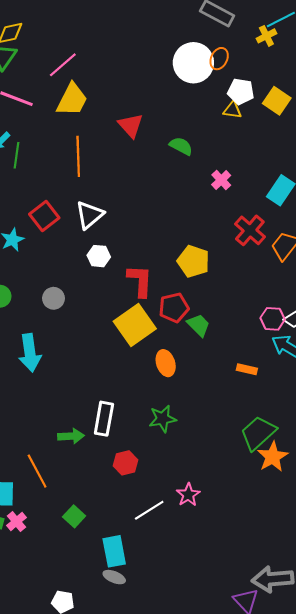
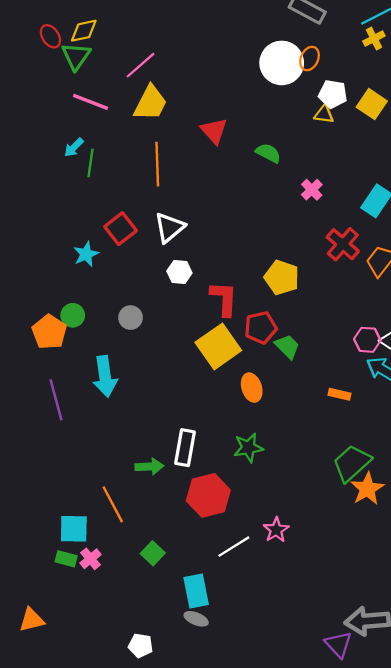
yellow cross: (266, 36) -> (374, 39), moved
red hexagon: (126, 463) -> (208, 495), size x1.6

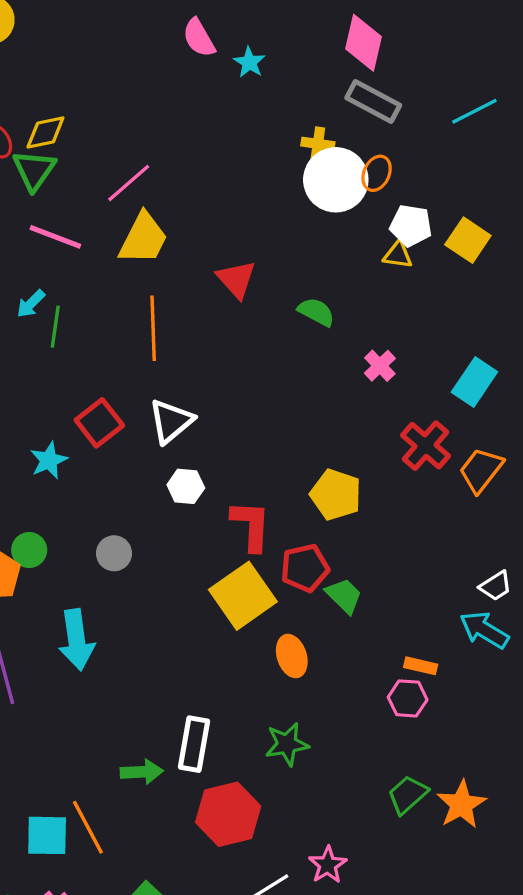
yellow cross: (374, 39) -> (318, 144), moved, turned 35
pink hexagon: (367, 340) -> (408, 698), moved
green trapezoid: (352, 463) -> (408, 795), moved, size x0.7
cyan square: (74, 529) -> (47, 835), moved

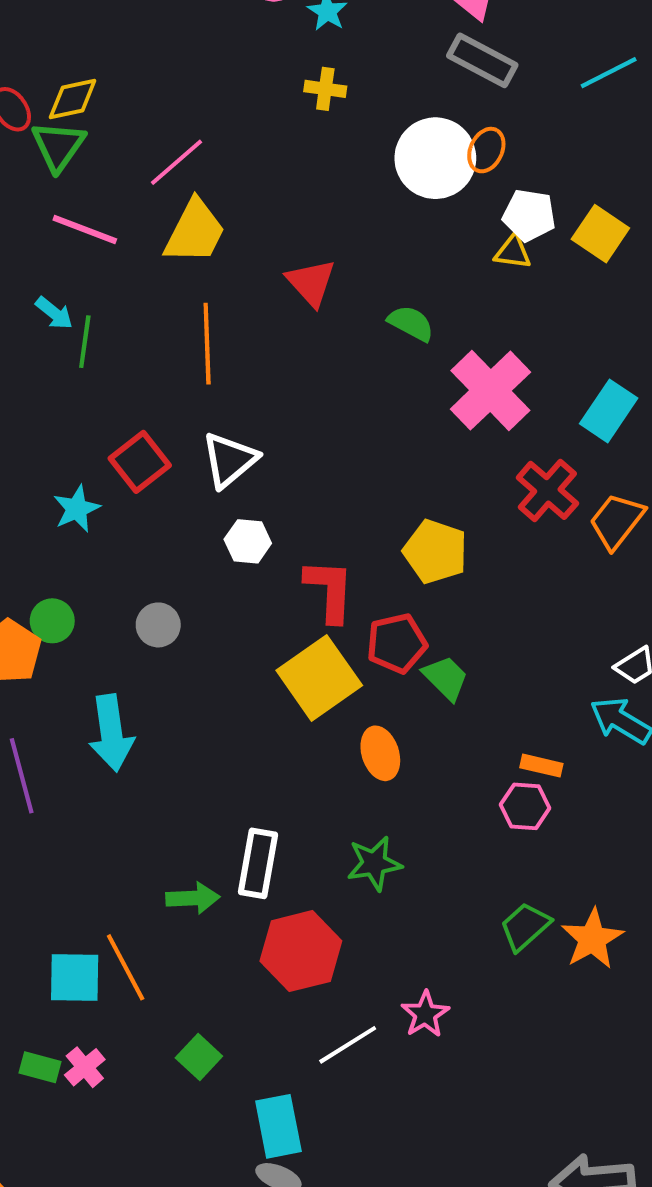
yellow cross: (318, 144) -> (325, 89), moved
cyan arrow: (31, 304) -> (54, 313), turned -96
pink cross: (380, 366) -> (490, 391), size x2.0

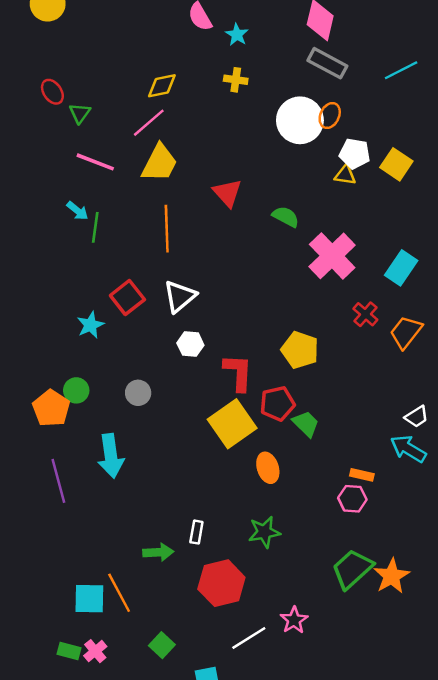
yellow diamond: (73, 99) -> (162, 86), moved
green triangle: (58, 146) -> (80, 113), size x0.7
red cross: (547, 490) -> (365, 314), size x0.7
white rectangle: (258, 863) -> (196, 532), size x0.6
green trapezoid: (525, 927) -> (352, 569), size x1.4

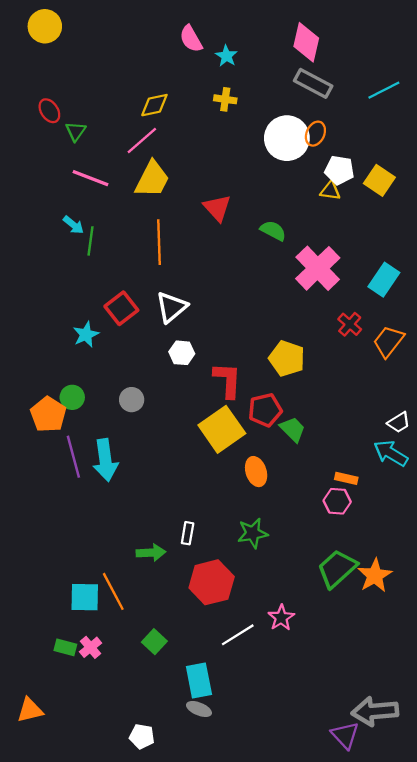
purple line: (58, 481) -> (73, 457), moved

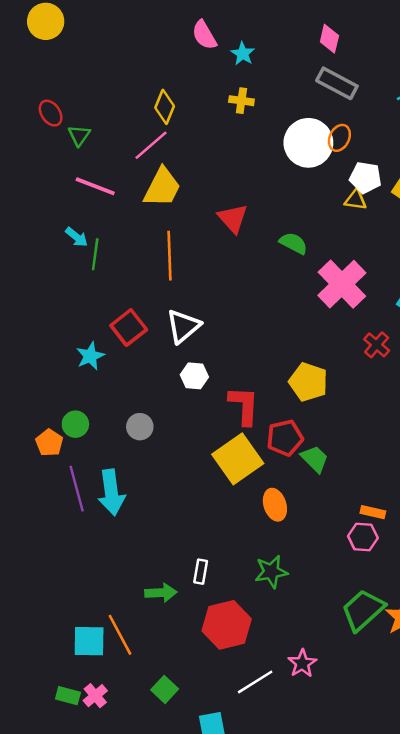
pink diamond: (306, 42) -> (329, 39), size x0.7
yellow diamond: (154, 105) -> (165, 107), turned -56
orange pentagon: (48, 414) -> (49, 443), size x0.7

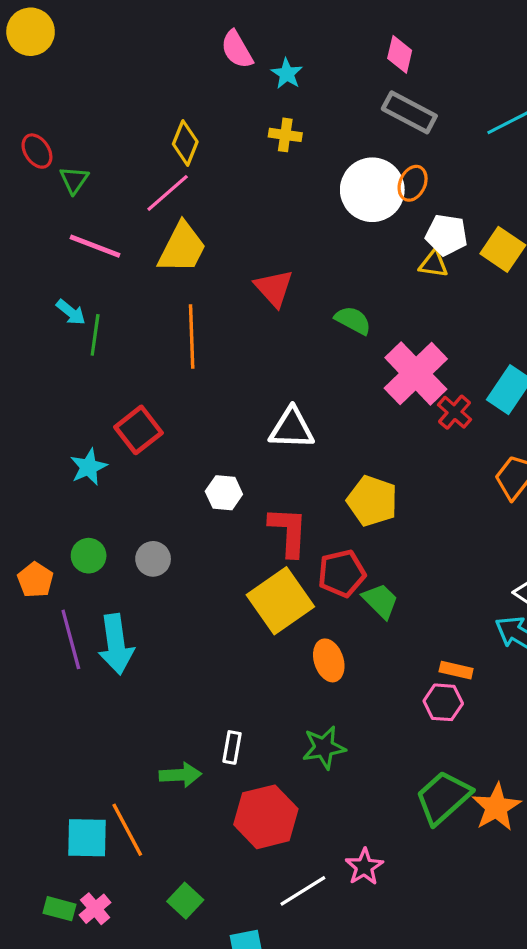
white triangle: (183, 326) -> (292, 428), moved, turned 42
red cross: (377, 345) -> (454, 412), moved
green circle: (75, 424) -> (89, 556), moved

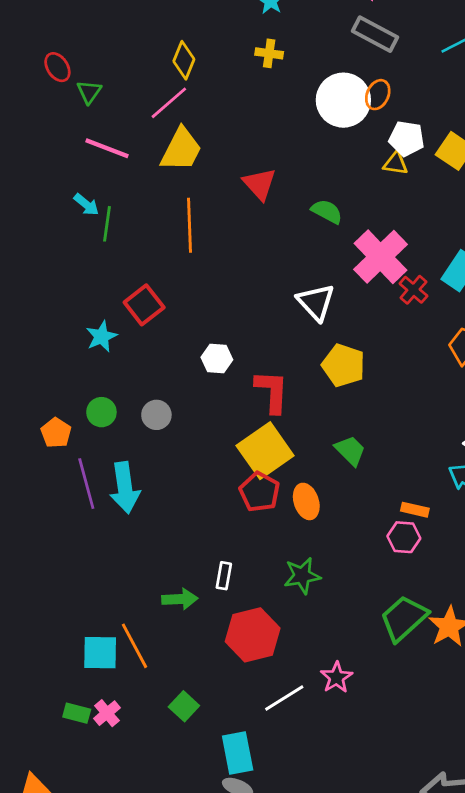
white triangle: (292, 428) -> (316, 302), moved, turned 45
red pentagon: (342, 573) -> (260, 492), moved, turned -30

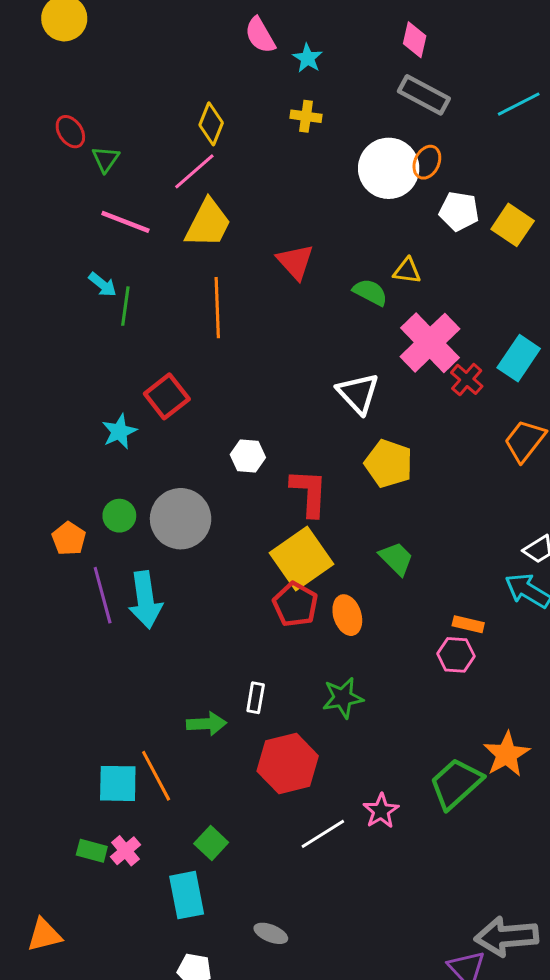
yellow triangle: (396, 163) -> (407, 271), moved
gray circle: (156, 415) -> (181, 519), size x1.8
green trapezoid: (404, 618) -> (456, 783), moved
cyan rectangle: (238, 753) -> (187, 895), moved

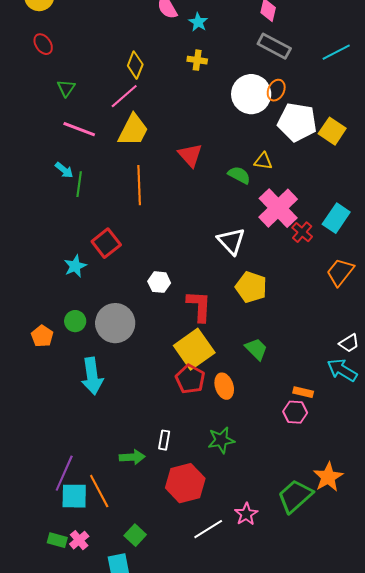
red ellipse: (70, 132) -> (43, 44), moved
white pentagon: (459, 211) -> (297, 122), size x1.5
purple line: (103, 595) -> (64, 473), moved, turned 39

